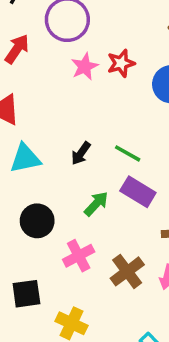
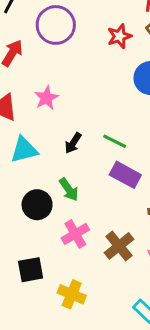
red star: (121, 63) -> (119, 36), moved
pink star: (85, 67) -> (46, 98), moved
green arrow: (96, 204) -> (69, 189), moved, turned 105

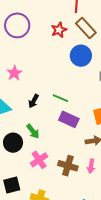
brown cross: (119, 246) -> (68, 166), turned -30

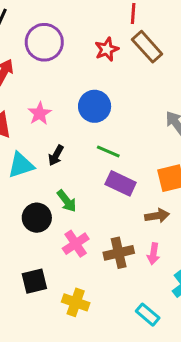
blue circle: (81, 56) -> (95, 106), moved
black arrow: (34, 101) -> (56, 155), moved
brown cross: (68, 166) -> (119, 253), turned -30

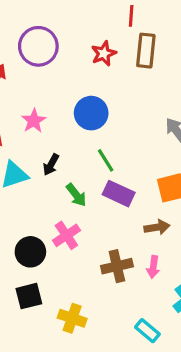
brown rectangle: (147, 47) -> (146, 51), turned 48
green line: (108, 152) -> (106, 160), turned 35
green arrow: (67, 201) -> (76, 195), moved
black circle: (37, 218) -> (30, 252), moved
pink cross: (76, 244) -> (66, 235), moved

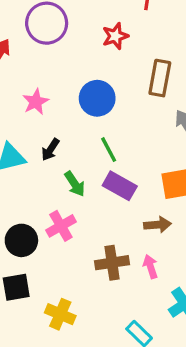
brown rectangle: (146, 51) -> (160, 78), moved
pink arrow: (153, 267) -> (150, 267), turned 150

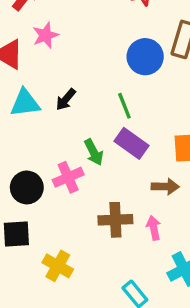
blue circle: (97, 98) -> (145, 57), moved
pink star: (36, 102) -> (46, 35), moved
green arrow: (75, 184) -> (94, 152), moved

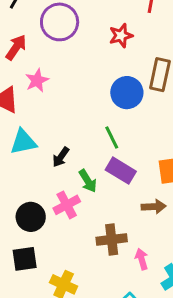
black arrow: (66, 99) -> (61, 157), moved
pink arrow: (154, 228) -> (142, 259), moved

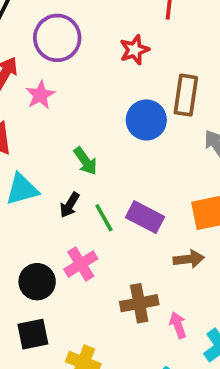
pink star: (37, 80) -> (40, 95), moved
green line: (112, 138) -> (104, 218), moved
green arrow: (88, 181) -> (85, 161), moved

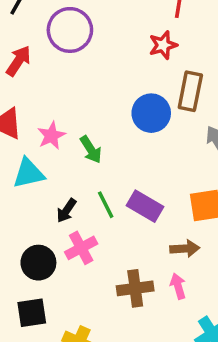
red star: (134, 50) -> (163, 45), moved
pink star: (40, 95) -> (51, 136), moved
black arrow: (70, 205) -> (66, 210), moved
pink arrow: (178, 325) -> (178, 286), moved

